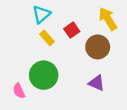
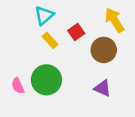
pink semicircle: (19, 91) -> (18, 86), moved

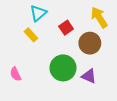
yellow rectangle: (50, 40) -> (31, 35), moved
green circle: (46, 80) -> (63, 68), moved

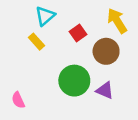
pink semicircle: (15, 74) -> (18, 100), moved

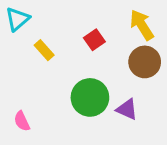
cyan triangle: (45, 16) -> (17, 19), moved
brown circle: (106, 51) -> (145, 62), moved

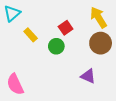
green circle: (90, 97) -> (56, 46), moved, size x0.6
pink semicircle: (22, 121) -> (15, 84), size x1.5

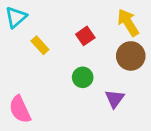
green circle: (56, 46) -> (83, 77), moved
purple triangle: (88, 76) -> (115, 99), turned 42

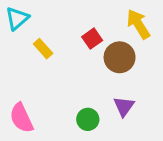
brown circle: (131, 56) -> (120, 57), moved
green circle: (83, 77) -> (88, 119), moved

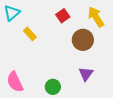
red square: (92, 39) -> (63, 16), moved
green circle: (88, 119) -> (53, 87), moved

